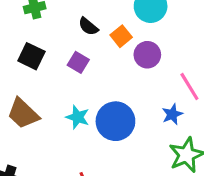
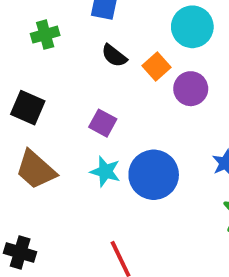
black square: (31, 56) -> (28, 108), moved
purple square: (78, 62) -> (103, 123), moved

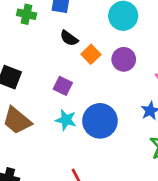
green cross: (45, 35) -> (27, 14), moved, turned 30
orange square: (156, 66) -> (91, 54), moved

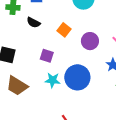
black semicircle: (69, 38) -> (33, 22), moved
purple circle: (124, 59) -> (90, 41), moved

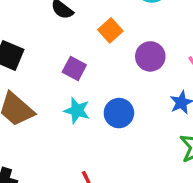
blue circle: (77, 77) -> (119, 113), size x0.7

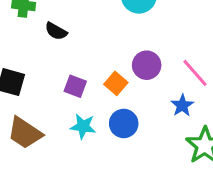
orange square: (110, 30) -> (116, 83), moved

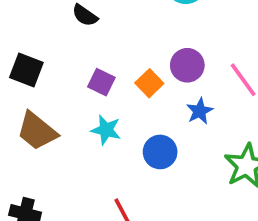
blue star: (182, 105) -> (200, 111), moved
blue circle: (124, 123) -> (160, 152), moved

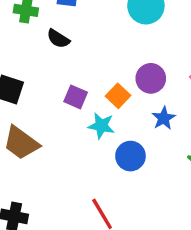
cyan star: (106, 130) -> (101, 126), moved

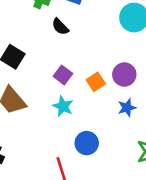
cyan star: (101, 126) -> (63, 106), moved
blue circle: (130, 156) -> (87, 143), moved

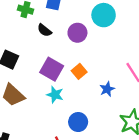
purple square: (63, 75) -> (52, 69), size x1.5
purple circle: (124, 75) -> (77, 33), moved

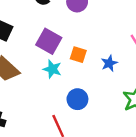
orange square: (79, 71) -> (78, 55), moved, turned -32

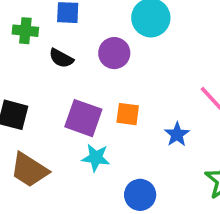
orange square: (78, 55) -> (128, 114), moved

